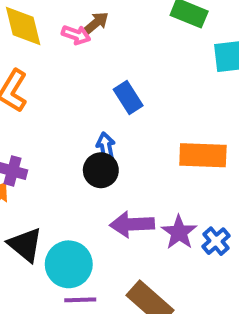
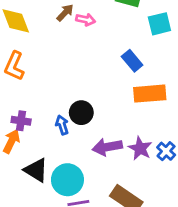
pink arrow: (76, 35) -> (86, 20), moved
blue rectangle: (128, 98) -> (132, 61), moved
blue arrow: (106, 147) -> (62, 125), moved

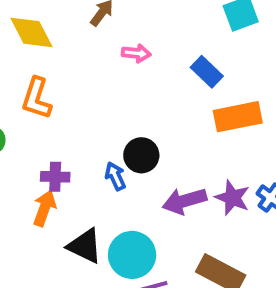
pink arrow: (86, 20) -> (136, 53), moved

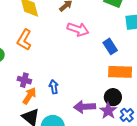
pink arrow: (136, 53) -> (78, 29), size x1.5
black circle: (141, 155) -> (113, 97), moved
orange arrow: (44, 208) -> (29, 96), moved

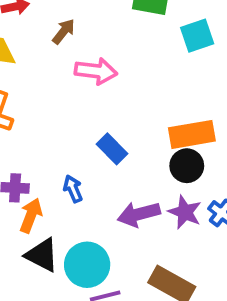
blue rectangle: (110, 46) -> (112, 149), moved
black circle: (113, 97) -> (187, 166), moved

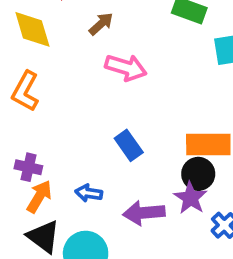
blue arrow: (73, 189) -> (89, 193), moved, turned -68
purple star: (185, 212) -> (191, 198), moved

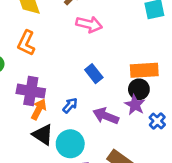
purple cross: (28, 167) -> (31, 91), size x1.6
blue arrow: (89, 193) -> (70, 105), turned 126
purple arrow: (144, 213) -> (106, 116), turned 30

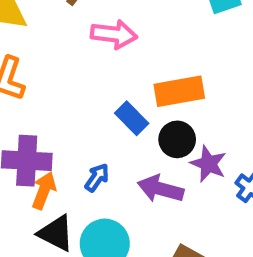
orange rectangle: (144, 70) -> (179, 91), moved
black circle: (139, 89) -> (177, 139), moved

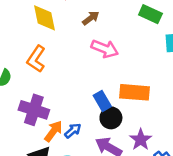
black circle: (177, 139) -> (111, 118), moved
orange arrow: (44, 190) -> (53, 131), moved

